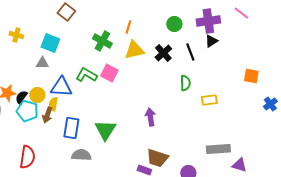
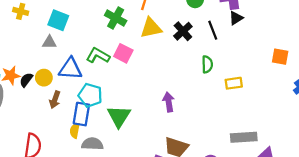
yellow semicircle: (53, 104) -> (75, 131), moved
cyan pentagon: (27, 111) -> (90, 95), moved

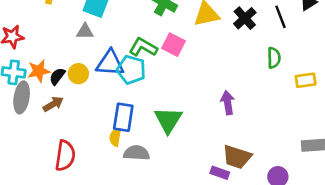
cyan pentagon: (90, 95) -> (131, 70), moved
brown arrow: (55, 100) -> (53, 104), moved, turned -140

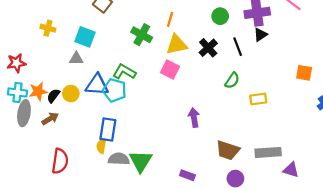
pink square: (173, 45) -> (170, 70), moved
green semicircle: (274, 58) -> (232, 80), turned 35
green triangle: (168, 120) -> (141, 161), moved
brown trapezoid: (237, 157) -> (228, 150), moved

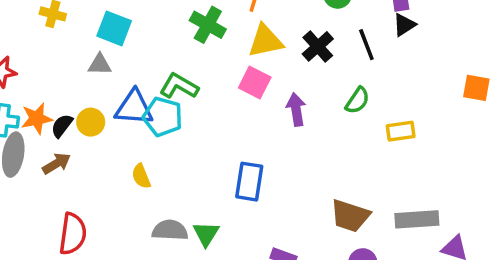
purple arrow: (194, 118) -> (296, 109), moved
blue rectangle: (108, 130) -> (249, 182), moved
yellow semicircle: (101, 146) -> (141, 176), moved, turned -32
green triangle: (141, 161) -> (206, 234), size x0.7

